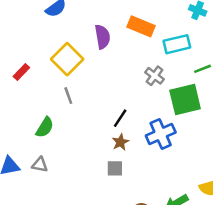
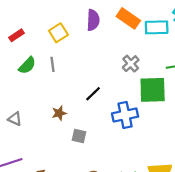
cyan rectangle: (177, 44) -> (157, 27), moved
yellow square: (67, 59) -> (58, 33), size x0.7
green semicircle: (45, 127) -> (27, 65), moved
brown star: (120, 142) -> (59, 113), moved

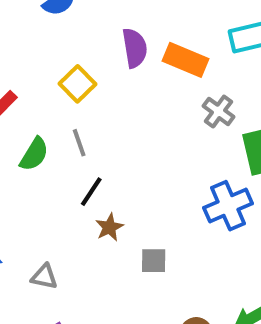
orange rectangle: (128, 18) -> (186, 60), moved
black line: (93, 94) -> (91, 192), moved
gray triangle: (15, 119) -> (44, 277), moved

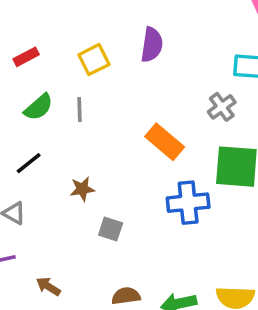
orange rectangle: (186, 60) -> (165, 142), moved
gray cross: (219, 111) -> (222, 107), moved
black line: (91, 192) -> (29, 163), moved

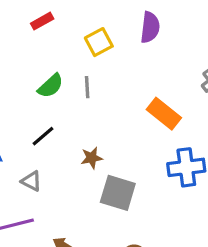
red rectangle: (26, 57) -> (42, 21), moved
gray square: (111, 229) -> (118, 193), size x1.6

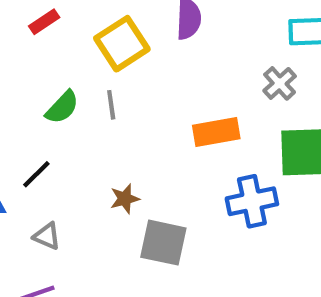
yellow square: (99, 42) -> (122, 44), size x1.4
orange rectangle: (164, 114) -> (216, 132), turned -44
black line: (43, 136) -> (36, 174), moved

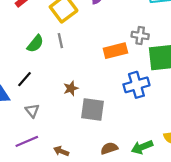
gray cross: (280, 83) -> (140, 35), moved, turned -35
gray triangle: (47, 236) -> (32, 111), turned 32

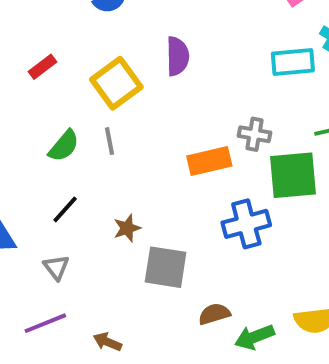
black line: (25, 79) -> (65, 209), moved
brown semicircle: (109, 148) -> (214, 314), moved

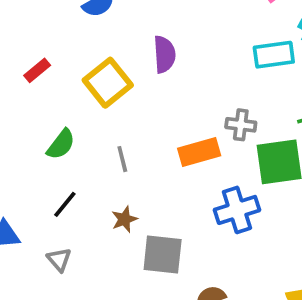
gray line: (110, 141) -> (122, 159), moved

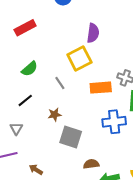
red rectangle: (37, 70) -> (25, 28), size x1.5
yellow square: (108, 83) -> (79, 58), moved
gray line: (122, 159) -> (60, 83), turned -32

